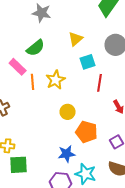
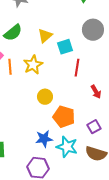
yellow triangle: (76, 39) -> (45, 36), moved
cyan star: (86, 174) -> (67, 147), moved

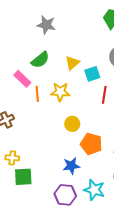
yellow star: (33, 65) -> (60, 92), turned 30
cyan star: (67, 147) -> (94, 190), moved

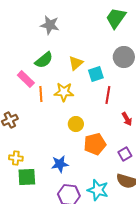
orange pentagon: (91, 144) -> (95, 144), turned -30
blue star: (71, 166) -> (60, 164), moved

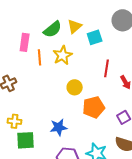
green semicircle: (44, 60) -> (53, 29), moved
pink rectangle: (26, 79) -> (25, 42), turned 54
yellow star: (64, 92) -> (63, 55), turned -30
red line: (108, 95) -> (107, 68), moved

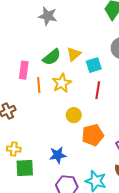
red line: (107, 68) -> (98, 90), moved

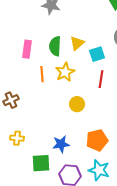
green semicircle: (52, 57) -> (55, 46), turned 132
pink rectangle: (24, 70) -> (27, 49), moved
orange pentagon: (93, 135) -> (97, 140), moved
green square: (25, 168) -> (41, 163), moved

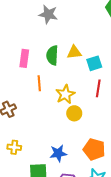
yellow triangle: (77, 43) -> (74, 52), turned 35
yellow star: (65, 72) -> (65, 94), moved
orange pentagon: (97, 140) -> (94, 149), turned 30

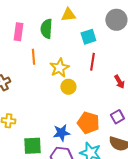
yellow triangle: (74, 52) -> (68, 15), moved
blue star: (58, 153) -> (61, 133), moved

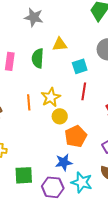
orange line: (33, 57) -> (29, 102), moved
orange pentagon: (88, 123) -> (76, 136), moved, turned 30
blue star: (61, 133) -> (64, 162), moved

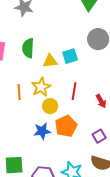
yellow triangle: (60, 44) -> (50, 61), moved
red line: (84, 91) -> (74, 91), moved
blue star: (64, 162) -> (42, 131), moved

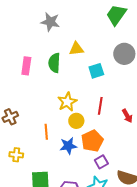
yellow triangle: (50, 61) -> (76, 49), moved
orange line: (19, 92) -> (46, 132), moved
purple square: (99, 136) -> (101, 162), moved

